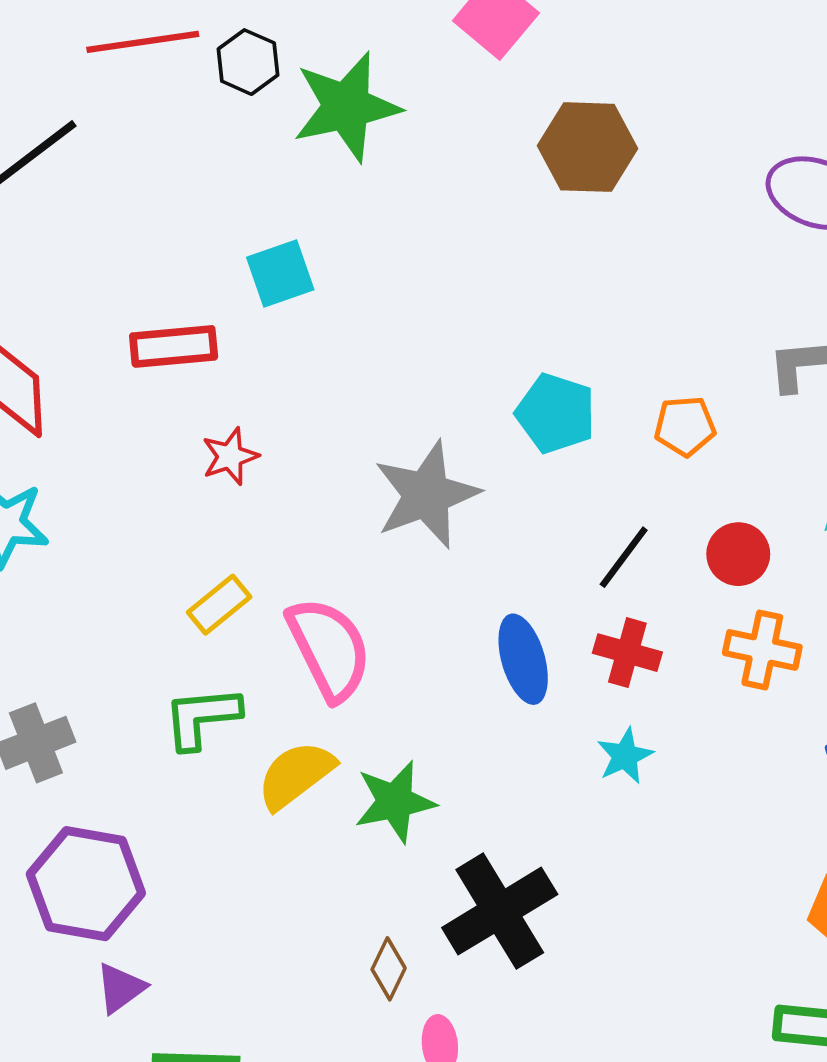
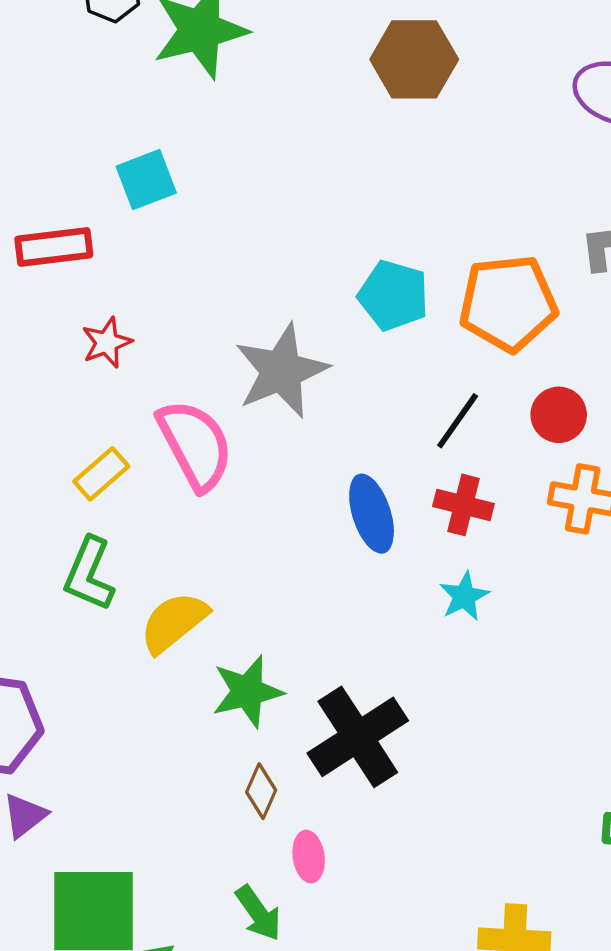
orange pentagon: (685, 426) -> (508, 303), size x1.8
pink semicircle: (329, 649) -> (195, 445), moved
green L-shape: (202, 717) -> (89, 574), turned -60
green star: (395, 802) -> (247, 692), moved

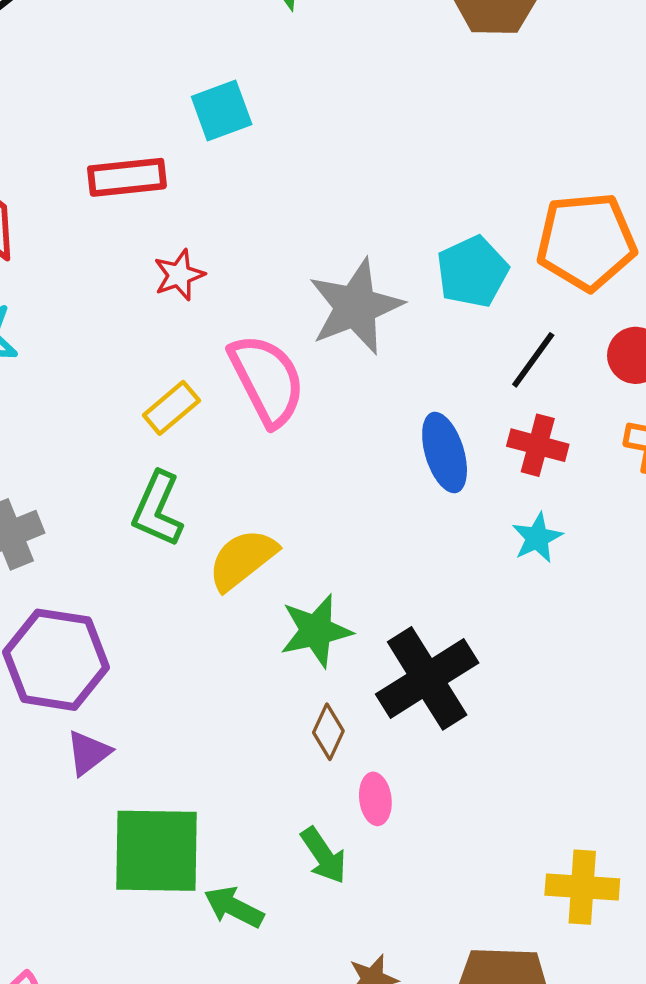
cyan pentagon: (393, 295) -> (472, 272), moved, turned 30

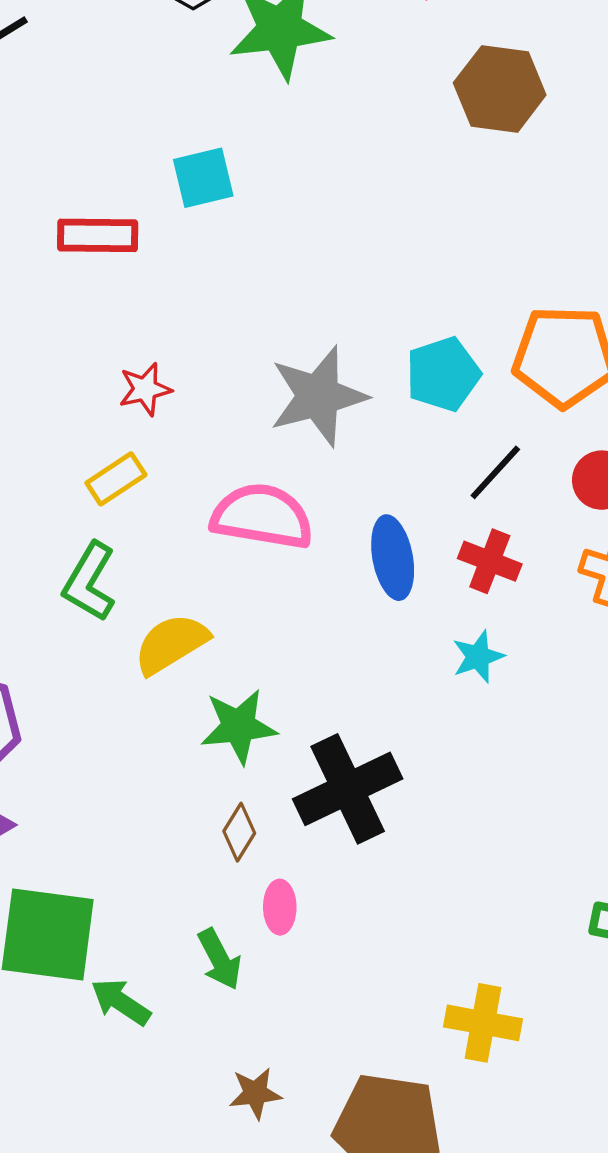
red star: (179, 275) -> (145, 389), moved
pink semicircle: (267, 380) -> (262, 516), moved, turned -60

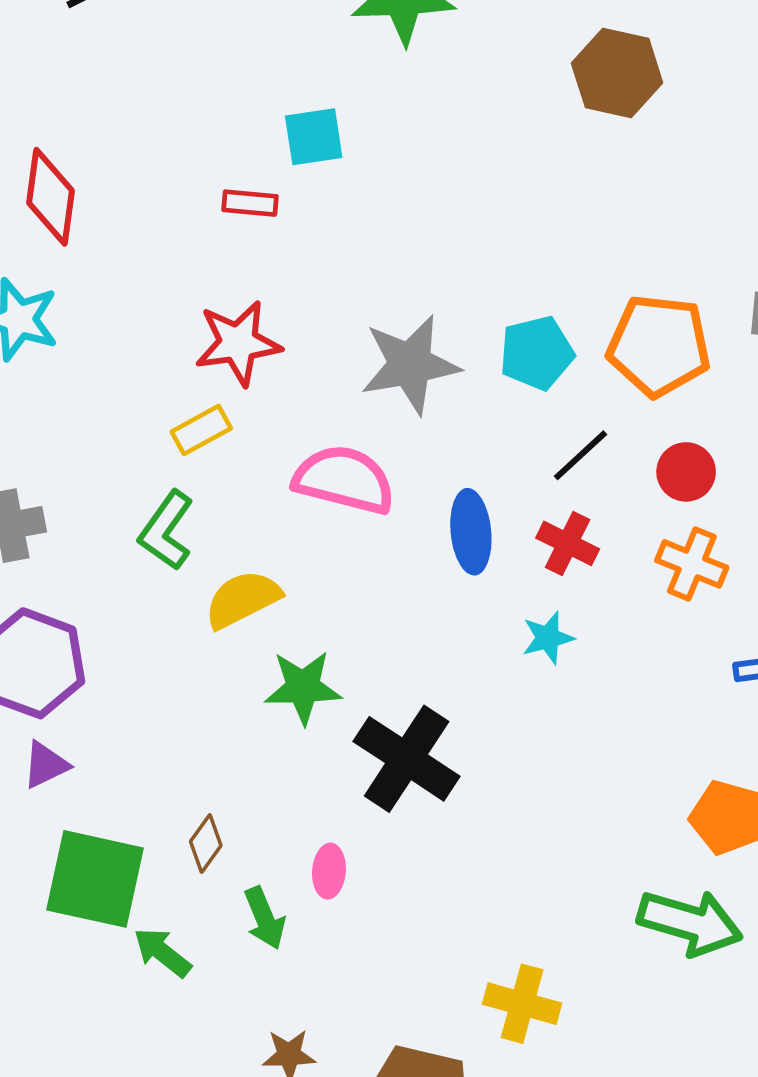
red rectangle: (98, 235) -> (250, 203), moved, size x0.7
red star: (145, 389) -> (238, 343), size x1.6
black cross: (348, 789) -> (407, 759), turned -36
brown diamond: (239, 832) -> (206, 844), moved

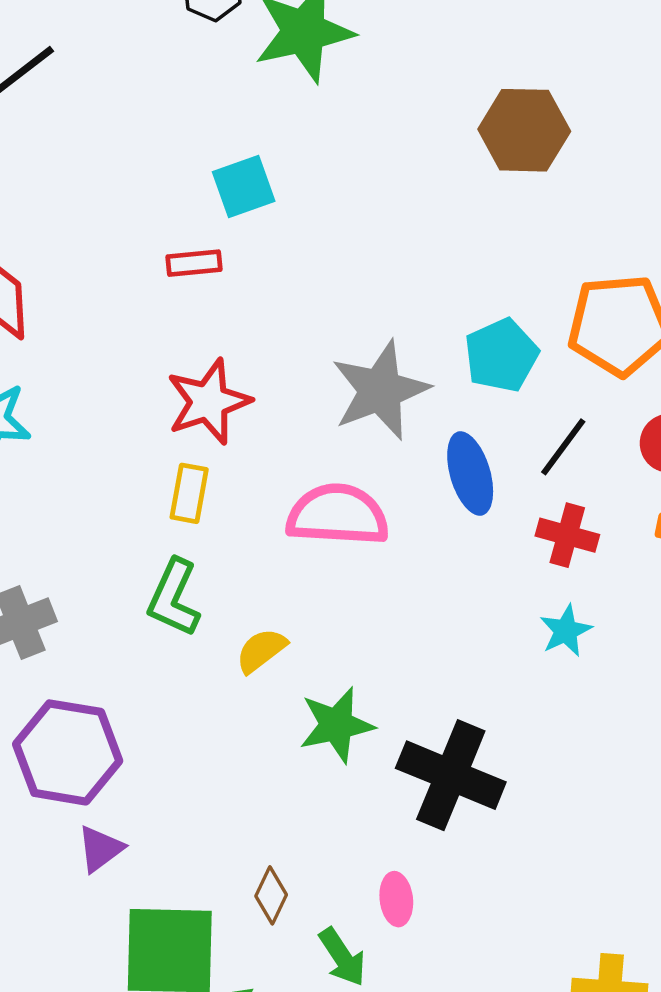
brown hexagon: (617, 73) -> (524, 130), moved
yellow rectangle: (201, 430) -> (189, 493), turned -40
blue ellipse: (471, 532) -> (470, 473), moved
yellow semicircle: (243, 599) -> (261, 650), size x0.7

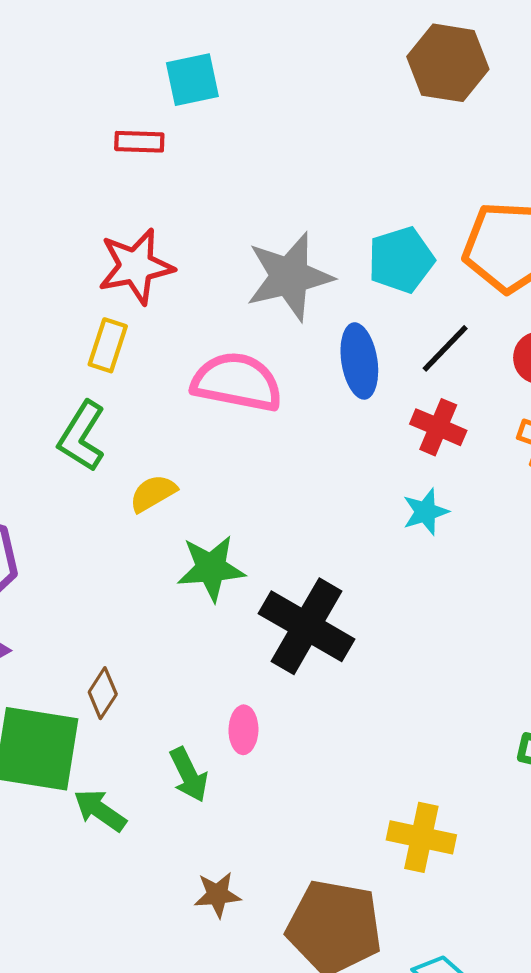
brown diamond: (271, 895) -> (103, 693), moved

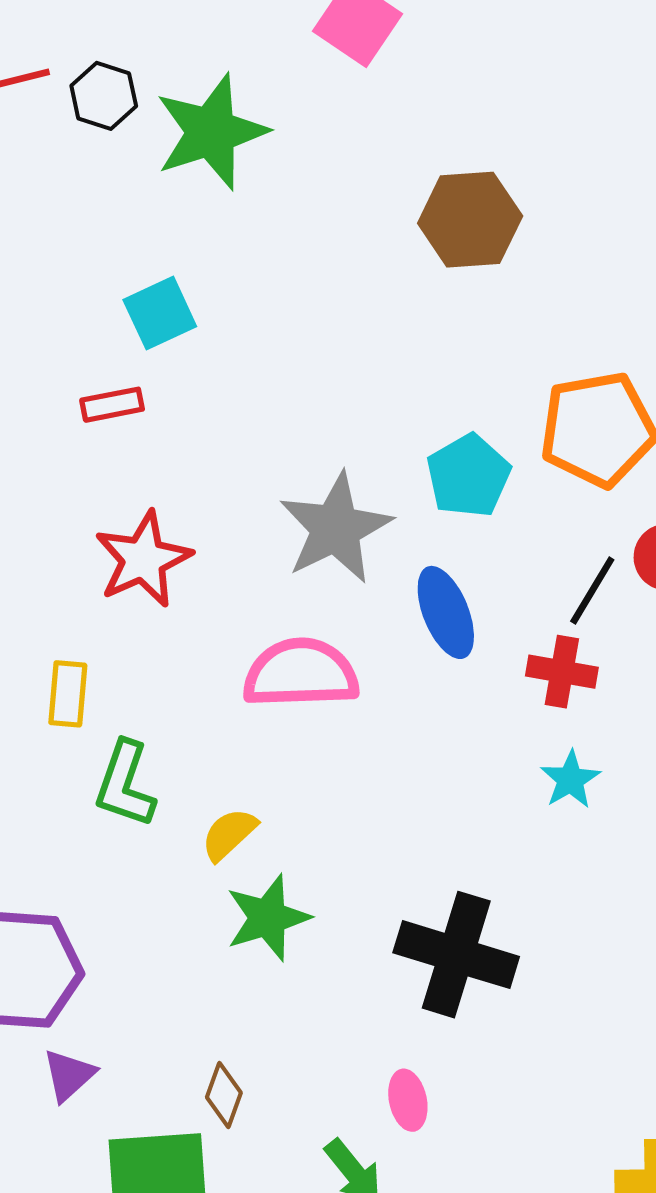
yellow rectangle: (108, 345) -> (68, 694), moved
black line: (445, 348) -> (592, 591), moved
green star: (211, 568) -> (268, 918), moved

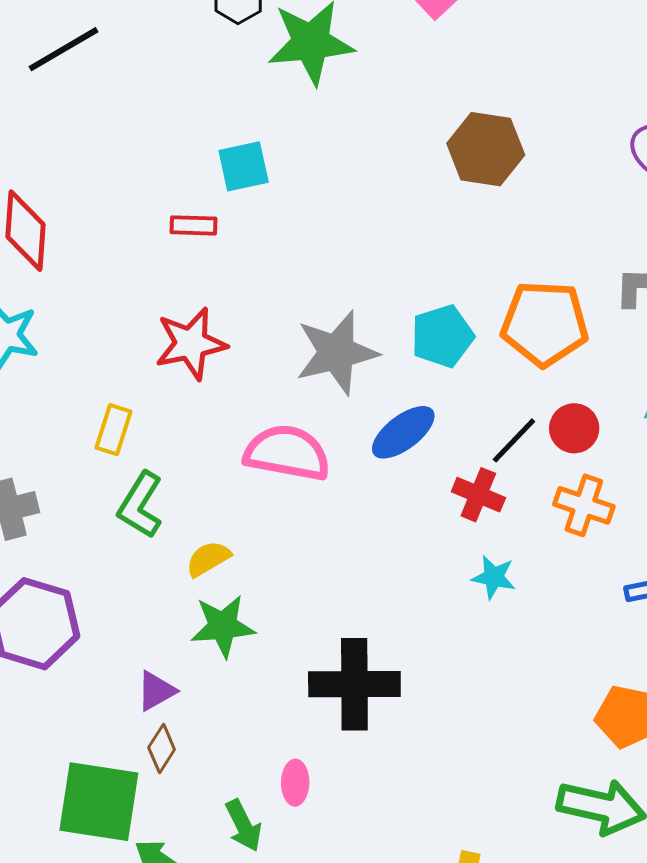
blue ellipse: (446, 612) -> (403, 432), turned 62
cyan star: (570, 780) -> (494, 577), moved, turned 30
black cross: (456, 955) -> (354, 684), turned -30
purple triangle: (69, 1075) -> (156, 691), moved

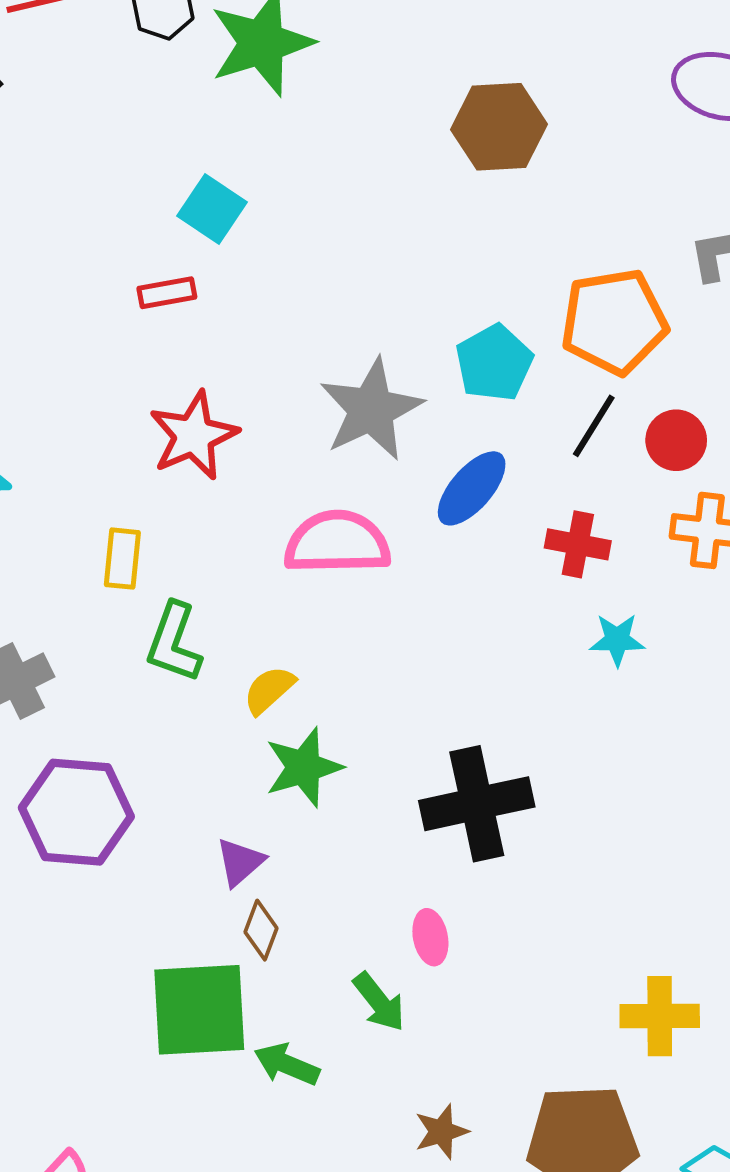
cyan square: (244, 166) -> (212, 209), turned -32
black line: (514, 440) -> (594, 426), moved

